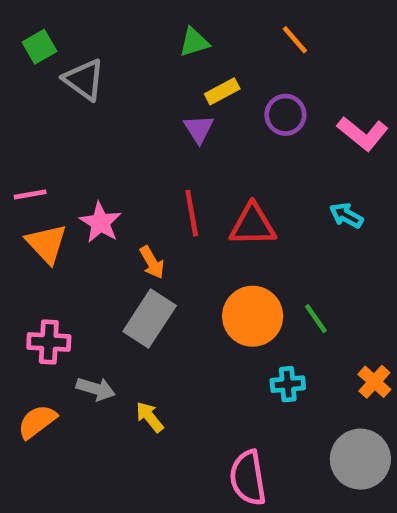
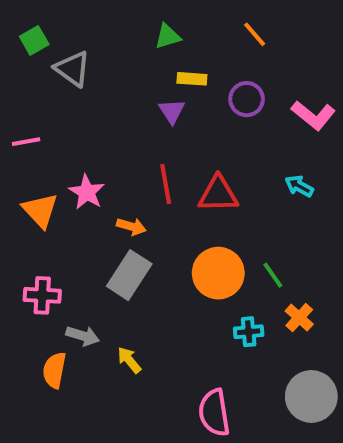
yellow rectangle: (222, 91) -> (192, 79), turned 32
pink line: (30, 194) -> (26, 142), moved
orange arrow: (152, 262) -> (131, 227), turned -44
orange cross: (374, 382) -> (299, 318), moved
orange semicircle: (37, 422) -> (54, 370), moved, turned -42

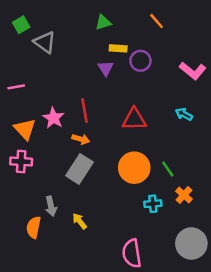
purple circle: (247, 99) -> (140, 61), moved
red line: (166, 184) -> (85, 111), moved
pink cross: (42, 295) -> (21, 161), moved
gray arrow: (83, 336) -> (51, 206), turned 60

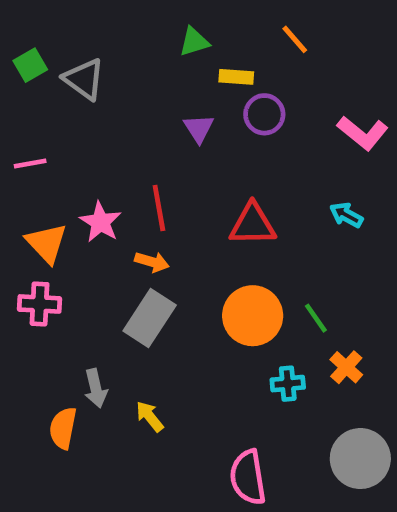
green square: (21, 25) -> (30, 65), moved
yellow rectangle: (118, 48) -> (236, 77), moved

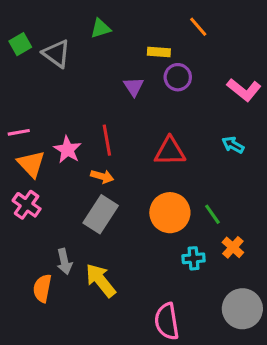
green triangle: (194, 42) -> (101, 28), moved
pink line: (30, 163) -> (19, 132), moved
pink cross: (40, 304) -> (27, 205), turned 32
yellow arrow: (150, 416) -> (101, 280), size x1.6

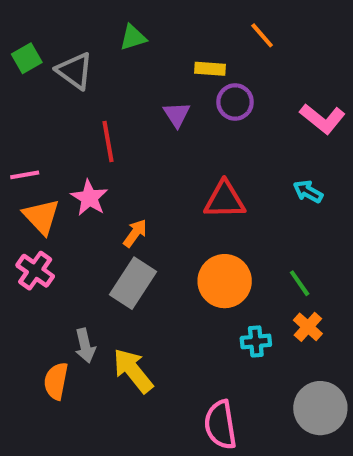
red line: (107, 140) -> (108, 142), moved
orange arrow: (102, 176) -> (135, 233), turned -70
green line: (212, 214) -> (300, 283), moved

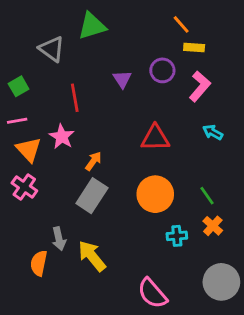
green triangle: (133, 37) -> (92, 26), size x1.5
green square: (27, 58) -> (19, 86), moved
yellow rectangle: (210, 69) -> (194, 47), moved
pink L-shape: (322, 119) -> (200, 86), moved, turned -88
pink semicircle: (220, 425) -> (152, 293), turned -32

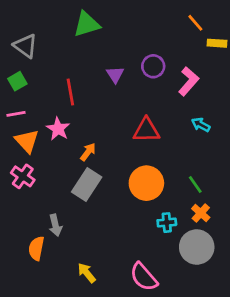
orange line: (181, 24) -> (195, 23), moved
yellow rectangle: (194, 47) -> (217, 43), moved
gray triangle: (52, 49) -> (25, 46), moved
yellow arrow: (92, 256) -> (87, 273), moved, size x0.7
gray circle: (221, 282) -> (197, 247), moved

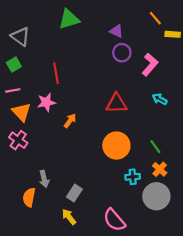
purple triangle: (115, 74) -> (116, 31), moved, turned -32
pink star: (58, 129) -> (46, 102), turned 30
gray rectangle: (87, 184) -> (74, 193), moved, size x0.7

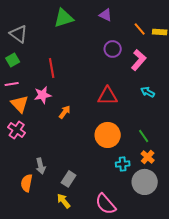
orange line: (155, 18) -> (140, 29), moved
purple triangle: (116, 31) -> (106, 15), moved

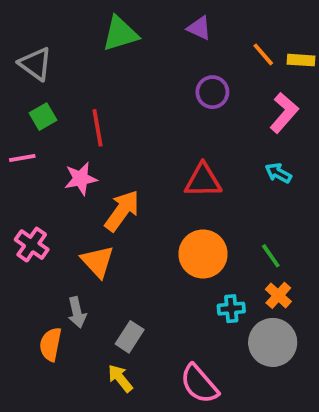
green square: (13, 60) -> (43, 117), moved
pink L-shape: (139, 60) -> (284, 113), moved
orange triangle: (20, 104) -> (98, 262), moved
orange arrow: (65, 112) -> (122, 211), size x1.6

